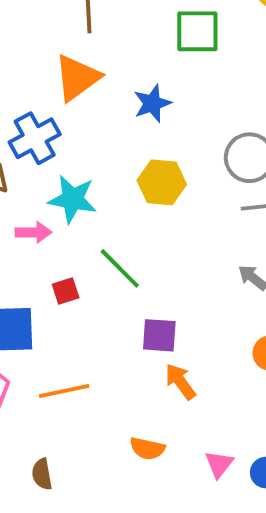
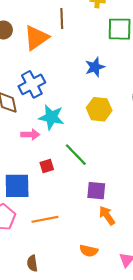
orange triangle: (77, 78) -> (36, 38), moved

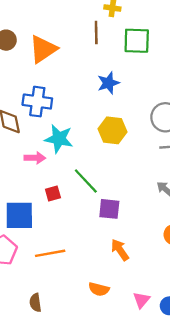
brown line: (62, 19) -> (96, 33), moved
blue cross: (32, 84) -> (37, 102), turned 35
purple square: (96, 191) -> (109, 209), moved

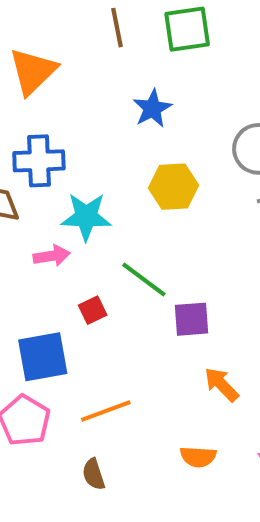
brown semicircle: (35, 303) -> (94, 474), moved

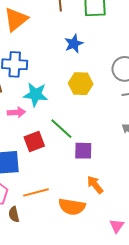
red square: (93, 310) -> (34, 141), size x1.5
orange semicircle: (198, 457) -> (72, 207), moved, size x1.5
brown semicircle: (94, 474) -> (14, 214), moved

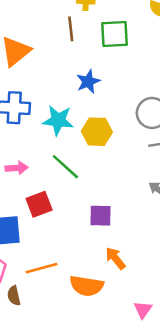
cyan star: (36, 94) -> (58, 120), moved
green line: (61, 129) -> (65, 167), moved

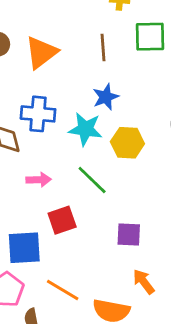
brown line: (71, 29) -> (103, 47), moved
blue star: (88, 82) -> (106, 97), moved
orange line: (41, 268) -> (63, 290), turned 44

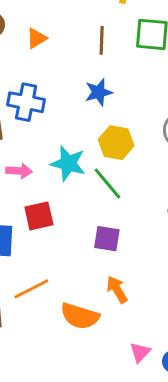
orange triangle: (41, 52) -> (37, 38), size x0.6
cyan star: (85, 129) -> (68, 163), moved
green line: (92, 180) -> (107, 184), moved
orange line: (63, 290) -> (31, 289), turned -64

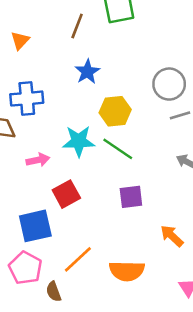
brown line: (102, 40) -> (77, 26), turned 35
orange arrow: (117, 289) -> (172, 236), moved

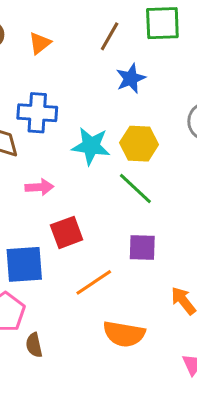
blue star: (87, 72) -> (131, 78), moved
cyan star: (79, 141) -> (91, 146), moved
orange line: (78, 259) -> (94, 282), moved

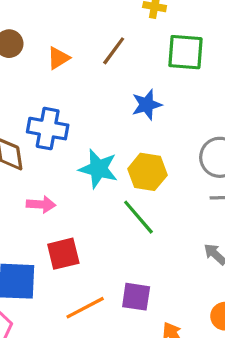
brown line: (110, 36) -> (114, 51), moved
purple square: (142, 247) -> (136, 297), moved

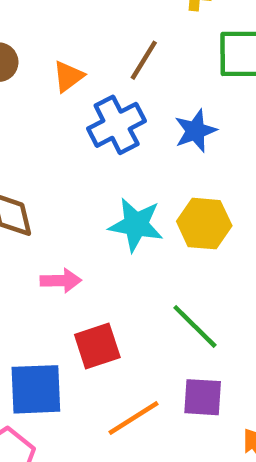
blue cross: (48, 129) -> (117, 125), moved, turned -33
green line: (138, 217) -> (195, 326), moved

